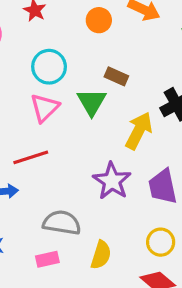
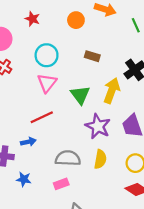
green triangle: (92, 102) -> (80, 95), moved
yellow semicircle: (101, 255) -> (100, 159), moved

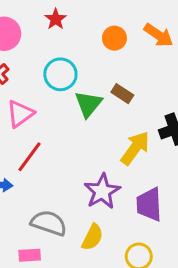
pink triangle: (47, 83) -> (20, 114), moved
green triangle: (80, 95) -> (88, 104), moved
red line: (42, 117) -> (29, 157), turned -45

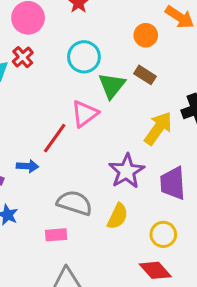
orange circle: (114, 38) -> (146, 35), moved
pink triangle: (20, 114) -> (85, 114), moved

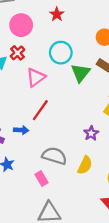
pink triangle: (85, 114) -> (36, 77), moved
purple star: (127, 171) -> (91, 133), size x0.6
pink rectangle: (56, 235) -> (42, 178), turned 64

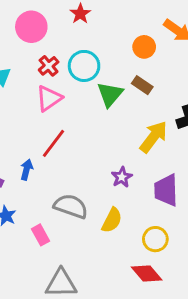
red cross: (17, 53) -> (49, 66), moved
blue arrow: (21, 130) -> (27, 170), turned -80
pink rectangle: (42, 178) -> (41, 235), moved

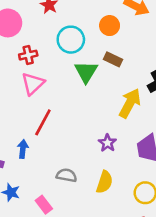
red cross: (49, 66) -> (28, 55), turned 36
cyan circle: (84, 66) -> (71, 40), moved
gray semicircle: (71, 206) -> (67, 175), size x0.7

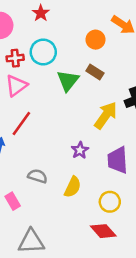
cyan circle: (71, 40) -> (43, 52), moved

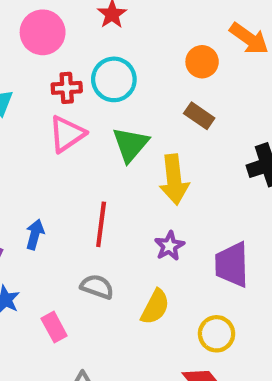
green triangle: (68, 81) -> (130, 144), moved
yellow arrow: (106, 115) -> (174, 180), moved, turned 136
red line: (21, 123) -> (101, 224), moved, turned -30

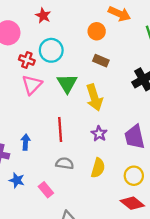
red cross: (67, 88) -> (27, 60), turned 35

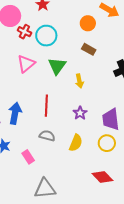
red cross: (27, 60) -> (24, 32), moved
yellow arrow: (94, 98) -> (79, 81), size x0.6
blue arrow: (26, 142) -> (15, 113), size x1.5
yellow circle: (134, 176) -> (107, 143), moved

